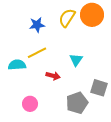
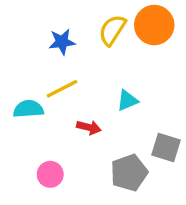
cyan triangle: (76, 60) -> (127, 101), turned 32

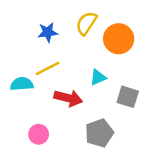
orange circle: (154, 25) -> (119, 39), moved
red arrow: (89, 127) -> (68, 98), size x1.5
gray square: (166, 147) -> (128, 97), moved

